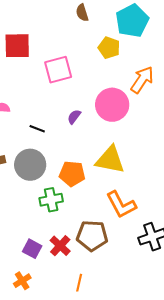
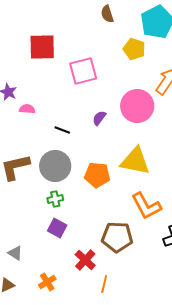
green cross: (51, 200) -> (55, 199), moved, size x0.7
red cross: (60, 246) -> (85, 260), moved
purple square: (32, 249) -> (57, 228), moved

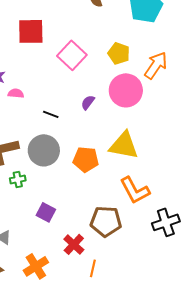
yellow pentagon: (134, 49) -> (119, 53), moved
pink square: (83, 71) -> (72, 55), turned -32
green cross: (55, 199) -> (18, 179), moved
orange cross: (47, 282) -> (36, 266), size x1.4

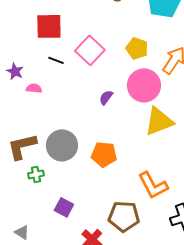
black line: (51, 114) -> (56, 60), moved
yellow triangle: (124, 145) -> (159, 121), moved, turned -32

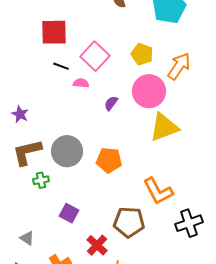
purple star: (15, 71) -> (20, 114), moved
pink semicircle: (34, 88) -> (81, 83), moved

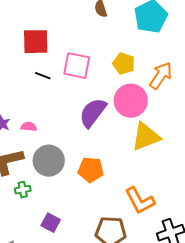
pink square: (95, 56) -> (77, 66), turned -32
pink semicircle: (81, 83) -> (29, 127), moved
purple semicircle: (111, 103) -> (93, 113), size x2.0

